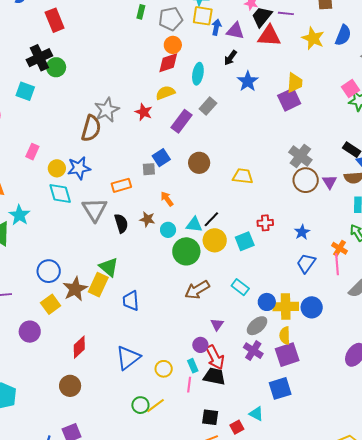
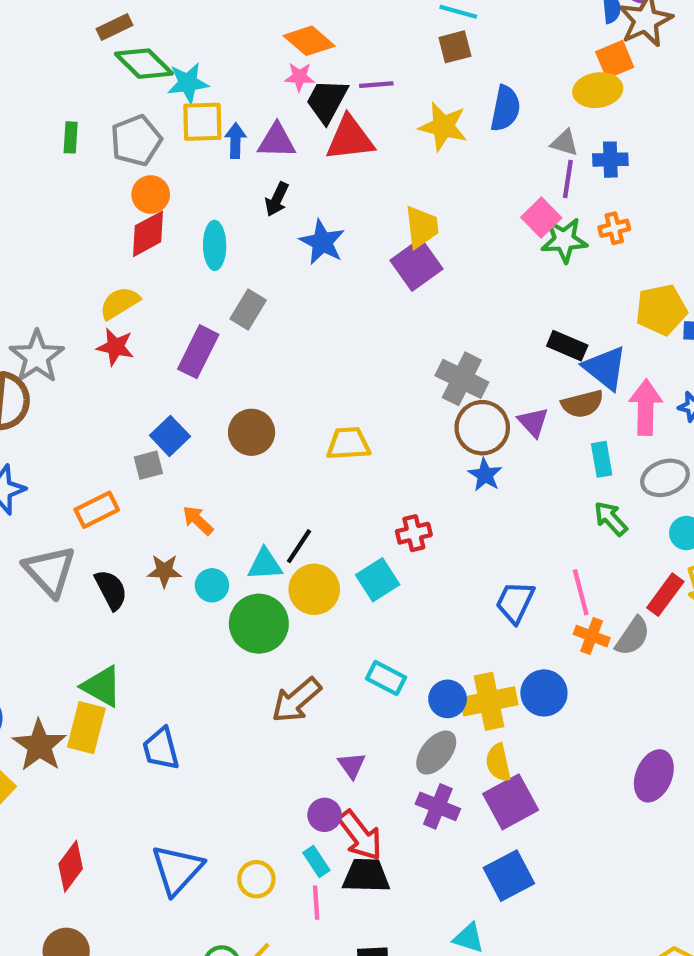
yellow semicircle: (165, 93) -> (120, 303), moved
blue star: (302, 232) -> (485, 475), moved
orange cross: (340, 248) -> (592, 636), moved

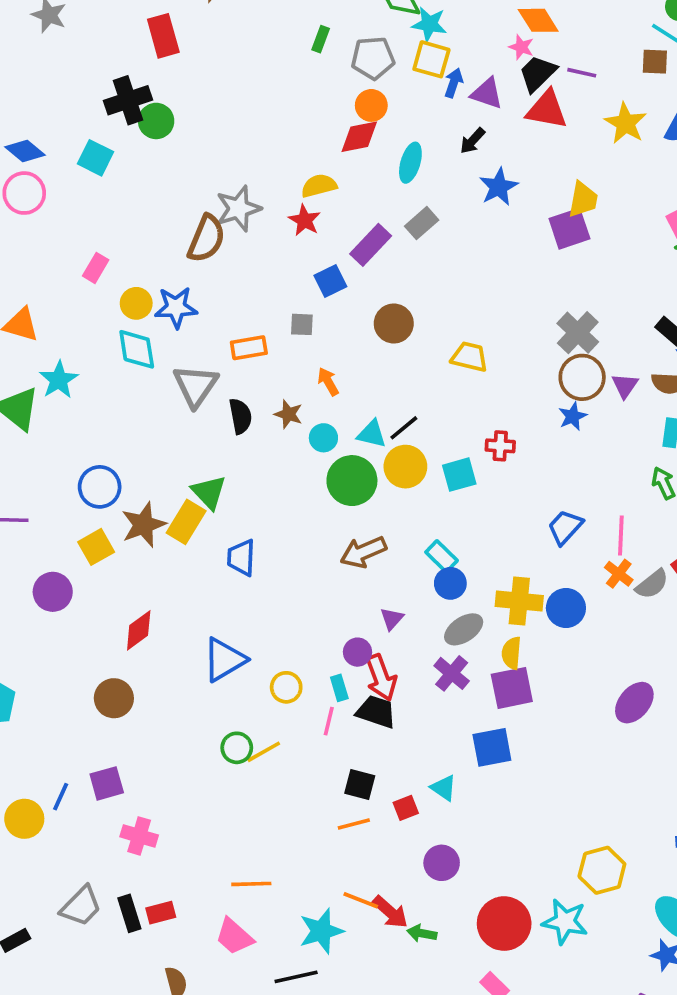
blue square: (170, 436) -> (330, 281), moved
blue circle: (448, 699) -> (450, 583), moved

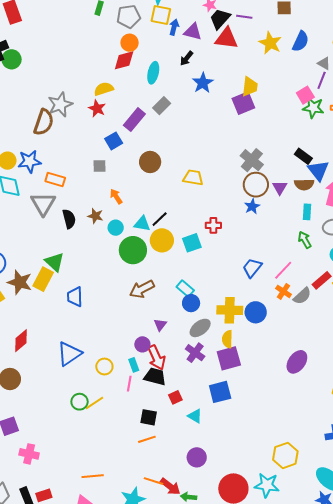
orange rectangle: (249, 348) -> (55, 180), moved, turned 30
brown star: (143, 525) -> (20, 282), turned -30
pink line: (621, 535) -> (283, 270), turned 45
red square: (406, 808) -> (175, 397), moved

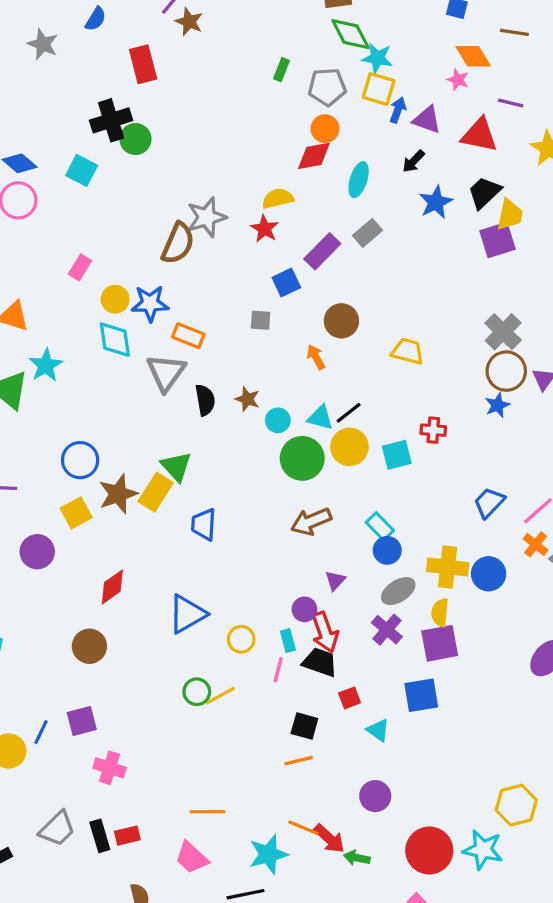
black trapezoid: (220, 19) -> (484, 193), moved
orange arrow: (116, 196) -> (316, 357), moved
brown star: (20, 282) -> (118, 494), turned 30

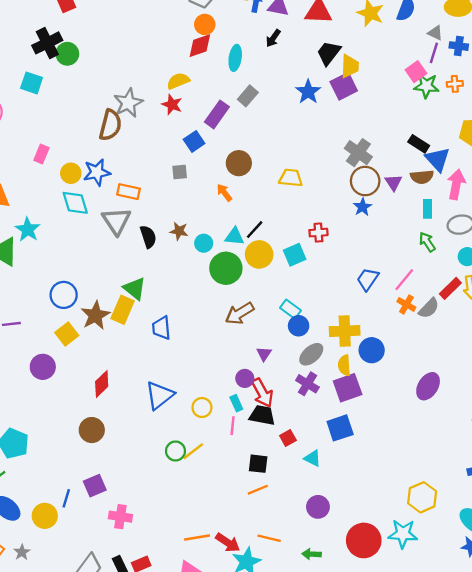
blue star: (436, 202) -> (308, 92), moved
blue circle: (489, 574) -> (372, 350), moved
red arrow: (329, 839) -> (228, 543), moved

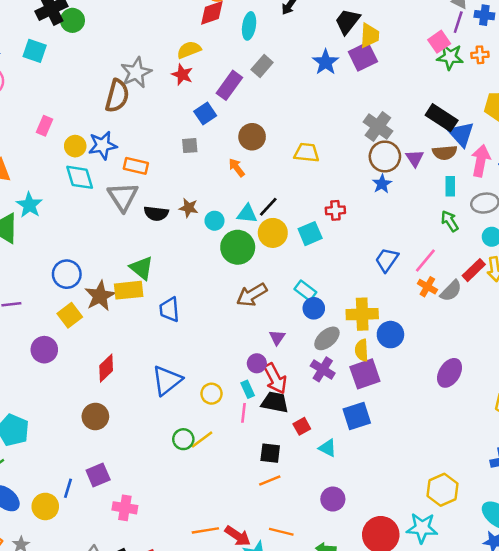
black rectangle: (419, 144) -> (442, 118), size x1.4
black semicircle: (148, 237) -> (156, 213), turned 115
yellow rectangle: (123, 310) -> (129, 290), turned 60

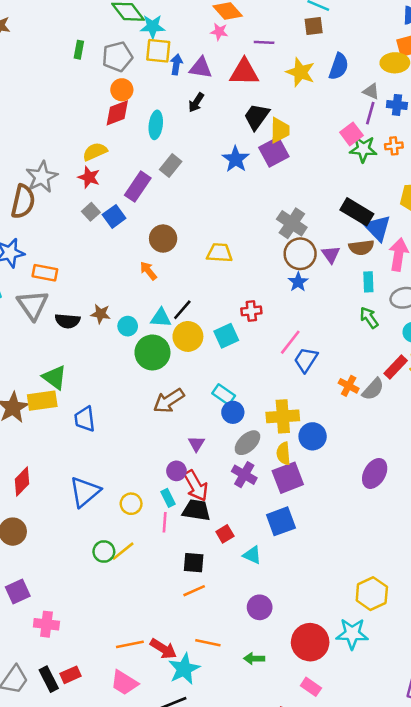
gray square: (190, 146) -> (91, 212), moved, turned -35
pink line: (425, 260) -> (290, 342), moved

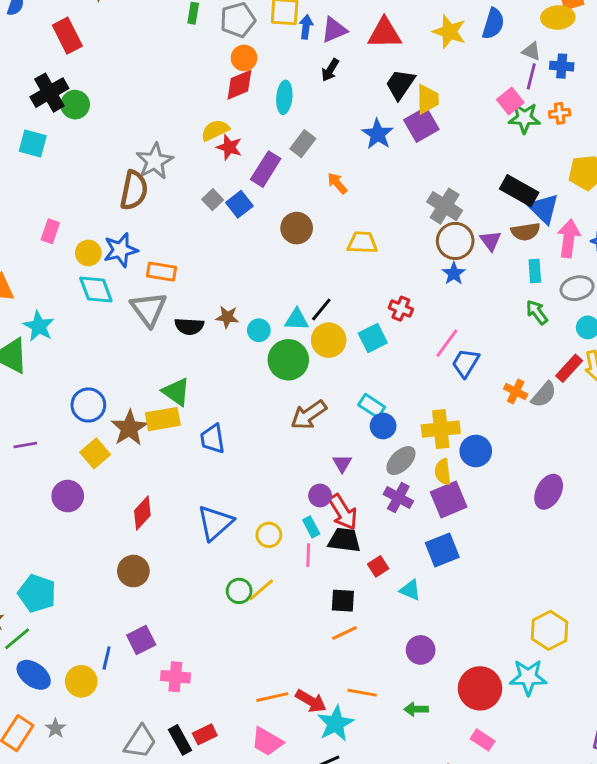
purple triangle: (201, 68) -> (334, 30), turned -30
red star: (89, 177) -> (229, 147), moved
orange arrow: (148, 271) -> (337, 183), moved
red cross: (251, 311) -> (401, 309), turned 30

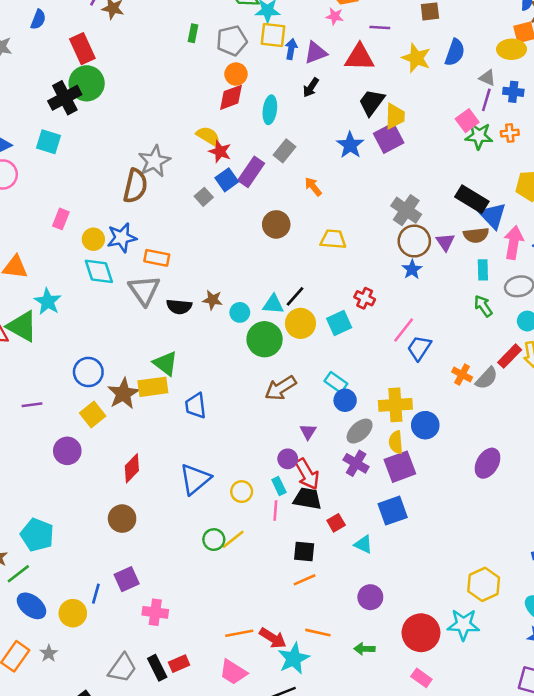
green circle: (75, 105) -> (87, 83), moved, size x1.4
yellow semicircle: (215, 130) -> (208, 136), turned 55
blue square: (239, 204) -> (227, 180), moved

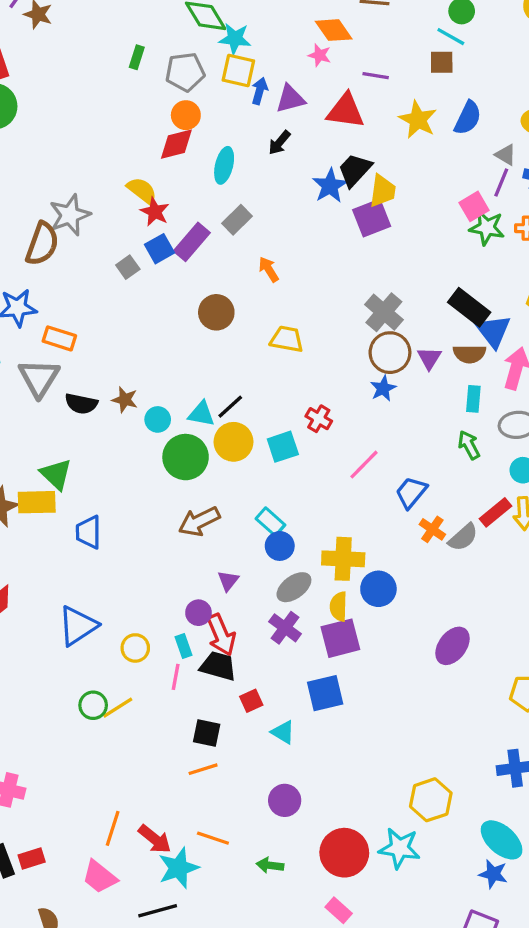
blue star: (350, 145) -> (330, 186), moved
blue trapezoid: (419, 348) -> (411, 492), moved
orange line: (239, 633) -> (113, 828), turned -68

